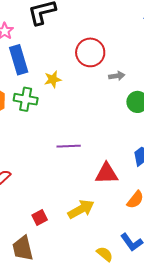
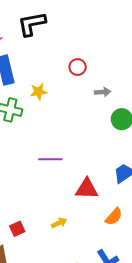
red circle: (90, 52) -> (78, 67), size x0.6
yellow arrow: (81, 209) -> (59, 223), size x0.6

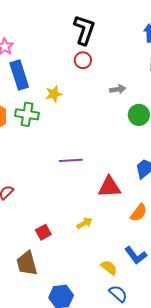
black L-shape: (32, 24) -> (84, 30), moved, turned 124
red circle: (78, 67) -> (83, 60), moved

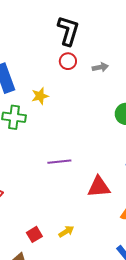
gray arrow: (118, 89) -> (100, 67), moved
yellow arrow: (84, 223) -> (66, 231), moved

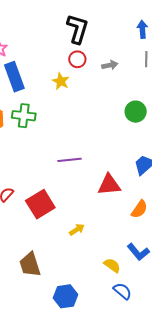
yellow star: (40, 96) -> (61, 81), moved, turned -30
red square: (34, 234) -> (40, 204), moved, size x1.8

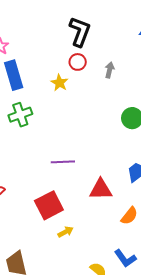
gray arrow: (110, 65) -> (110, 70), turned -70
green cross: (24, 116) -> (20, 115), turned -30
red square: (40, 204) -> (49, 205), moved

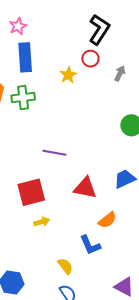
blue L-shape: (125, 258) -> (90, 245), moved

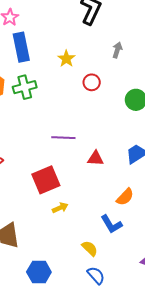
red circle: (90, 59) -> (92, 82), moved
red triangle: (85, 188) -> (96, 158), moved, size x0.7

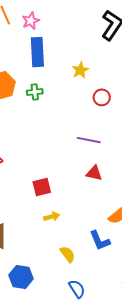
green cross: (25, 87) -> (35, 92), size x0.7
purple line: (63, 138) -> (89, 140), moved
red square: (46, 180) -> (42, 187), size x0.7
yellow semicircle: (90, 248) -> (68, 254), moved

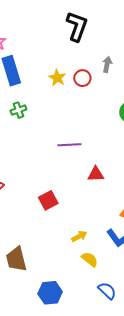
red circle: (102, 97) -> (82, 78), moved
purple line: (89, 140) -> (69, 145), moved
yellow arrow: (52, 217) -> (79, 236), moved

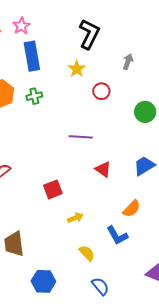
black L-shape: (77, 26) -> (89, 34), moved
red circle: (82, 78) -> (101, 91), moved
red triangle: (96, 174) -> (103, 169), turned 30
yellow arrow: (79, 236) -> (75, 218), moved

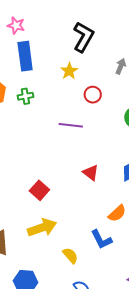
pink star: (21, 26) -> (16, 25), turned -30
purple line: (81, 137) -> (71, 125), moved
red square: (53, 189) -> (39, 190), turned -30
yellow arrow: (75, 218) -> (42, 228), moved, size x1.8

